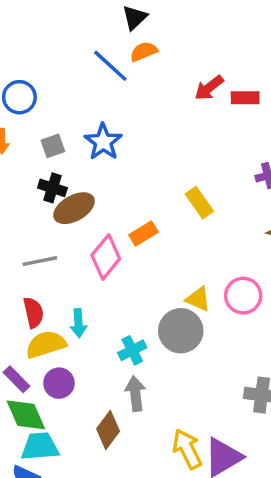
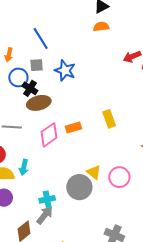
blue line: (110, 66) -> (41, 38), moved
blue circle: (19, 97) -> (18, 77), moved
blue star: (103, 142) -> (65, 71), turned -30
cyan cross: (132, 350) -> (47, 199), moved
gray arrow: (135, 394) -> (45, 215), turned 30

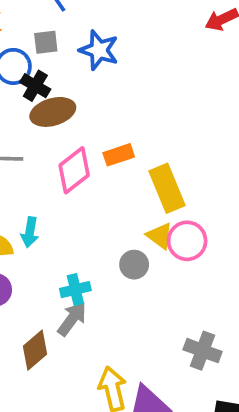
yellow rectangle: (109, 119) -> (167, 188), moved, size x1.4
pink circle: (119, 177) -> (187, 241), moved
gray circle: (79, 187) -> (134, 265), size x0.6

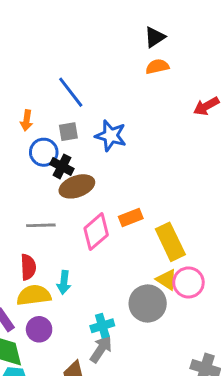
gray circle: (134, 265) -> (148, 303), size x1.6

